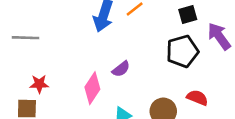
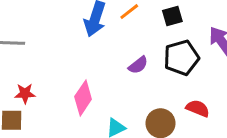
black square: (188, 14) -> (172, 16), moved
purple semicircle: (121, 69) -> (138, 65), moved

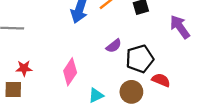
black pentagon: (181, 58) -> (140, 59), moved

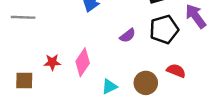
black pentagon: (140, 59) -> (164, 29), moved
red star: (24, 68) -> (52, 62), moved

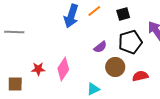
red semicircle: (176, 71) -> (140, 76), turned -35
brown circle: (146, 83) -> (115, 67), moved
cyan triangle: (109, 87) -> (93, 89), moved

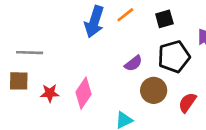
gray line: (14, 32) -> (30, 53), moved
red semicircle: (140, 76) -> (187, 103), turned -42
brown square: (15, 84) -> (19, 81), moved

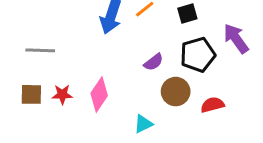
brown square: (19, 81) -> (31, 94), moved
red semicircle: (187, 103) -> (212, 105), turned 40

